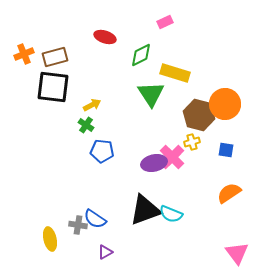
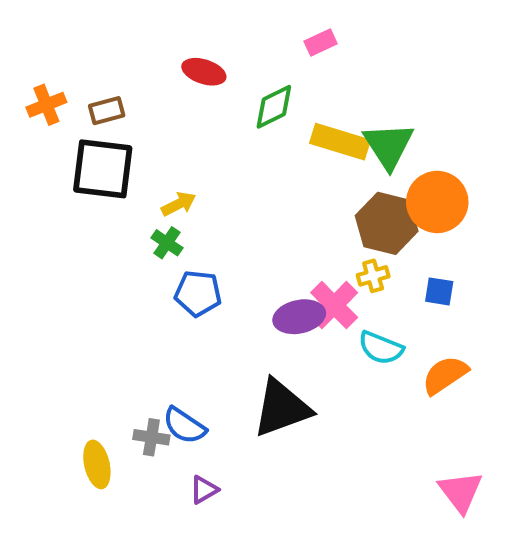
brown rectangle: (55, 57) -> (107, 111), size x0.7
green triangle: (151, 94) -> (389, 146), moved
cyan semicircle: (171, 214) -> (381, 348), moved

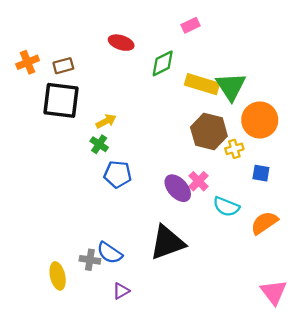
brown hexagon: (387, 223) -> (209, 132), moved
yellow cross: (373, 276) -> (234, 149), moved
pink cross: (334, 305) -> (199, 181), size x0.7
purple ellipse: (299, 317) -> (178, 188), turned 60

